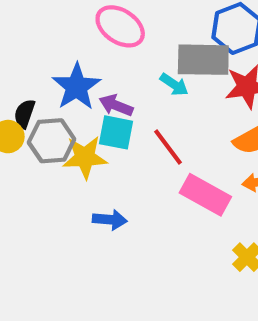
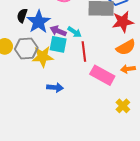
cyan arrow: (174, 85) -> (75, 32), moved
black semicircle: (25, 114) -> (22, 16), moved
red line: (168, 147) -> (84, 52), turned 30

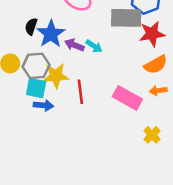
cyan square: (58, 44) -> (36, 88), moved
red line: (84, 52) -> (80, 92), moved
blue arrow: (55, 87) -> (43, 105), moved

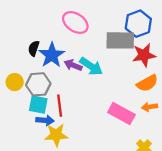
cyan arrow: (94, 46) -> (91, 66), size x1.5
yellow star: (56, 76) -> (56, 135), moved
red line: (80, 92) -> (60, 106), moved

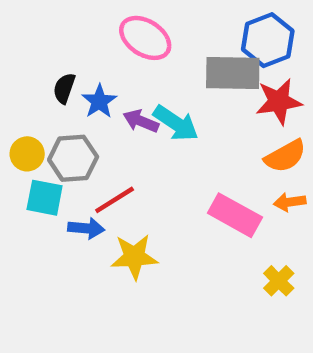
blue star: (52, 55) -> (99, 101), size x0.7
cyan square: (38, 105) -> (45, 198), moved
red line: (60, 106) -> (115, 200), turned 65
yellow star: (56, 135) -> (134, 257), moved

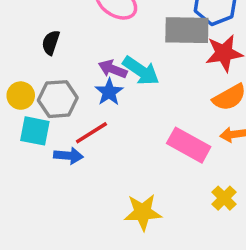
blue star: (99, 101) -> (109, 92), moved
yellow star: (134, 257) -> (143, 212), moved

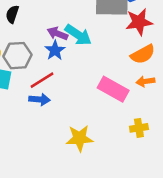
blue arrow: (68, 156) -> (39, 99), moved
yellow cross: (224, 198) -> (139, 128), turned 36

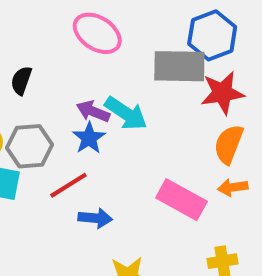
orange semicircle: (143, 54) -> (229, 144), turned 140
blue arrow: (39, 99) -> (95, 218), moved

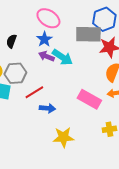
blue star: (89, 138) -> (44, 39), moved

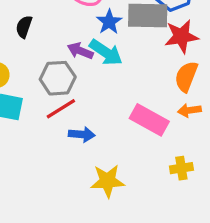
blue star: (44, 39) -> (109, 22), moved
gray hexagon: (15, 73) -> (58, 78), moved

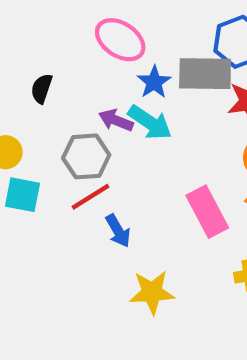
pink rectangle: (149, 120) -> (207, 212), turned 33
blue arrow: (82, 134) -> (118, 231), turned 55

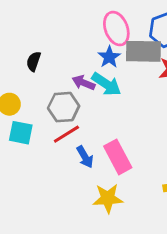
pink ellipse: (120, 40) -> (116, 29), moved, turned 36
pink rectangle: (207, 212) -> (118, 157), moved

